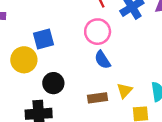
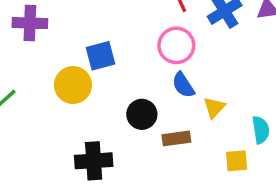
black circle: (53, 83) -> (142, 114), moved
yellow triangle: (125, 90) -> (214, 107), moved

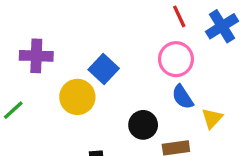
purple cross: (30, 23) -> (36, 56), moved
blue square: (101, 56) -> (104, 69), turned -32

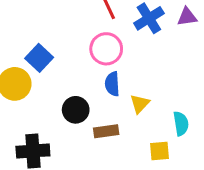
blue semicircle: (183, 97) -> (112, 84), turned 30

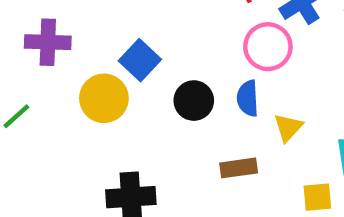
pink circle: (106, 49) -> (268, 47), moved
black circle: (76, 110) -> (194, 101), moved

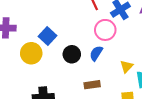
blue semicircle: (248, 98) -> (96, 53), turned 35
yellow triangle: (288, 128) -> (127, 66), moved

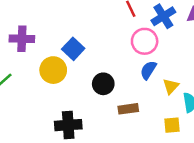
blue semicircle: (96, 53) -> (148, 70), moved
black circle: (72, 54) -> (103, 84), moved

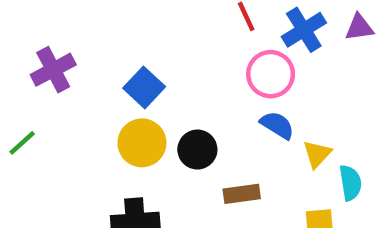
purple cross: (22, 39) -> (53, 70), turned -30
yellow circle: (53, 70) -> (142, 143), moved
blue semicircle: (148, 70) -> (277, 125), turned 90

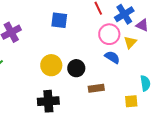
purple triangle: (359, 28) -> (142, 25), moved, turned 32
blue square: (144, 87) -> (59, 20), moved, turned -36
yellow triangle: (317, 154) -> (130, 42), moved

